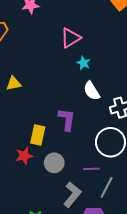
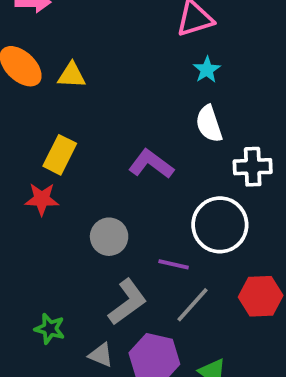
purple L-shape: (67, 119) -> (151, 164), turned -75
yellow rectangle: (38, 135) -> (60, 155), moved
red star: (24, 156) -> (42, 199), moved

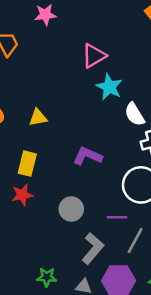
cyan star: (207, 70) -> (109, 87), size x1.5
yellow triangle: (72, 75) -> (38, 118), moved
white semicircle: (209, 124) -> (134, 114), moved

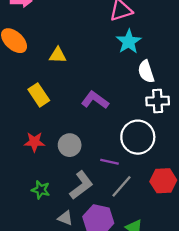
yellow rectangle: (27, 164) -> (39, 95), turned -60
red star: (22, 195) -> (34, 142), moved
green star: (47, 277) -> (41, 190), moved

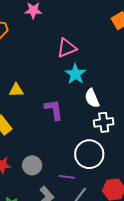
purple L-shape: (95, 100) -> (54, 110), moved, turned 50

